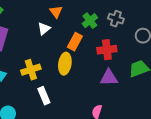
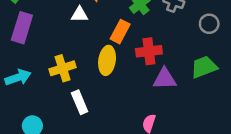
white triangle: (44, 29) -> (80, 15), turned 40
red cross: (107, 50) -> (149, 51), moved

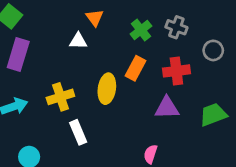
orange rectangle: (120, 32) -> (135, 68), moved
red cross: (149, 51) -> (176, 71), moved
green trapezoid: (204, 67) -> (213, 115), moved

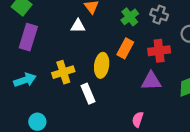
white rectangle: (78, 132) -> (88, 94), moved

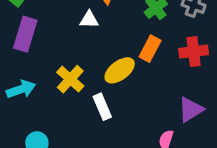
yellow ellipse: (102, 65) -> (120, 70), turned 45
yellow cross: (63, 72) -> (70, 79), turned -30
purple triangle: (151, 81) -> (191, 110), moved, turned -30

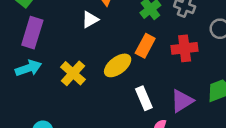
white triangle: (89, 20) -> (90, 20), turned -30
cyan arrow: (21, 89) -> (28, 68), moved
white rectangle: (102, 107) -> (144, 98), moved

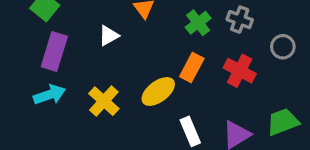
white triangle: (90, 20) -> (109, 36), moved
red cross: (185, 48) -> (240, 71), turned 35

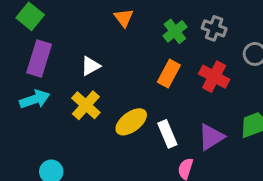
white triangle: (109, 36) -> (90, 66), moved
yellow ellipse: (158, 91) -> (131, 122), moved

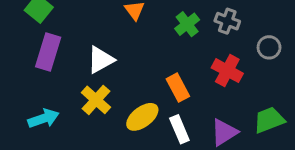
white triangle: (90, 66) -> (101, 60), size x1.4
orange rectangle: (169, 74) -> (178, 88), moved, turned -56
cyan arrow: (35, 99) -> (43, 118), moved

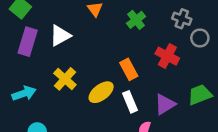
gray cross: (227, 21) -> (182, 19), moved
white triangle: (101, 60) -> (60, 36), moved

